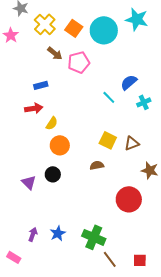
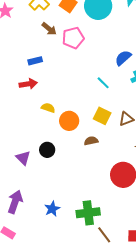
cyan line: (109, 97) -> (103, 83), moved
yellow semicircle: (52, 123) -> (48, 108), moved, turned -104
orange circle: (60, 145) -> (69, 121), moved
purple arrow: (33, 234) -> (15, 202), moved, size x1.6
green cross: (94, 237) -> (88, 213), turned -30

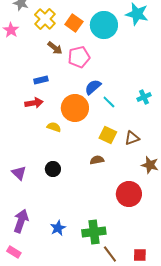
blue semicircle: (123, 58) -> (93, 87), moved
orange circle: (69, 121) -> (75, 108), moved, size x1.4
purple triangle: (23, 158) -> (19, 173), moved

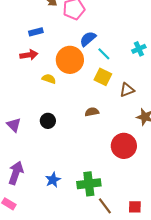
yellow square: (108, 135) -> (103, 77), moved

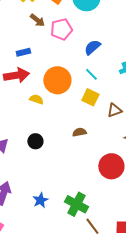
blue semicircle: (88, 39) -> (92, 47), moved
red arrow: (29, 55) -> (16, 75), size x1.4
green cross: (89, 184) -> (76, 204), turned 35

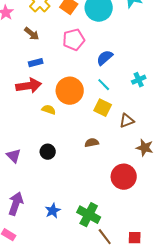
brown arrow: (37, 20) -> (32, 34), moved

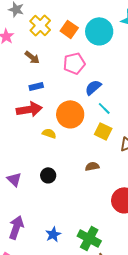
blue semicircle: (105, 58) -> (93, 87), moved

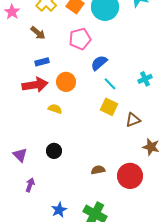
orange circle: (70, 114) -> (66, 82), moved, size x0.7
brown semicircle: (92, 166) -> (98, 170), moved
purple arrow: (16, 227) -> (30, 185), moved, size x0.6

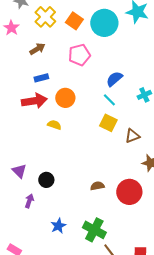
brown arrow: (38, 33) -> (37, 49), turned -70
blue semicircle: (99, 63) -> (114, 79), moved
black circle: (54, 151) -> (46, 180), moved

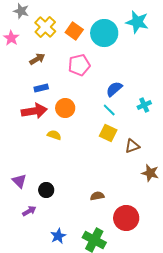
red circle: (129, 192) -> (126, 218), moved
purple arrow: (29, 201) -> (29, 211), turned 40

